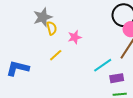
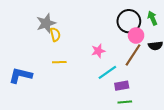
pink star: (75, 37) -> (98, 51), moved
yellow line: (56, 55) -> (59, 62), turned 40

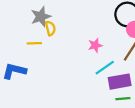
yellow line: (59, 62) -> (34, 43), moved
purple rectangle: (122, 86) -> (120, 82), size x1.5

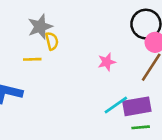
cyan line: (105, 68) -> (116, 105), moved

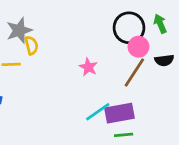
pink star: (107, 62) -> (88, 67), turned -30

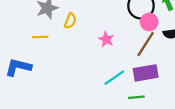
yellow semicircle: (31, 45) -> (70, 21), moved, turned 35
purple rectangle: (120, 113) -> (146, 73), moved

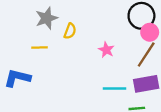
cyan line: (114, 78) -> (115, 88), turned 35

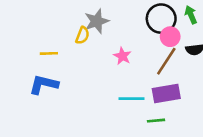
gray star: (47, 18) -> (97, 21), moved
blue L-shape: (17, 78) -> (44, 84), moved

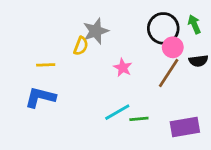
purple rectangle: (166, 93) -> (185, 127), moved
cyan line: (131, 99) -> (117, 112), moved, turned -30
green line: (156, 121) -> (139, 119), moved

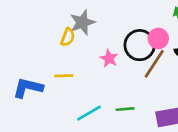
black circle: (163, 28) -> (140, 45), moved
yellow line: (46, 65) -> (64, 76), moved
cyan line: (117, 112) -> (89, 113), moved

